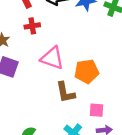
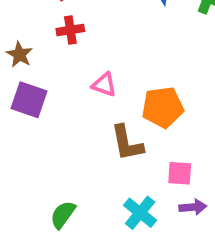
pink triangle: (52, 58) -> (104, 85), size x0.6

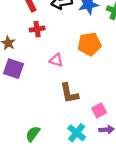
orange pentagon: (163, 107) -> (89, 44), moved
pink square: (180, 173) -> (99, 110), turned -32

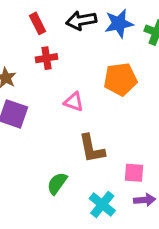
pink square: (99, 110) -> (134, 173), turned 32
green semicircle: (33, 134) -> (57, 183), moved

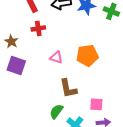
orange pentagon: (120, 79) -> (87, 55), moved
green semicircle: (57, 183) -> (56, 111), moved

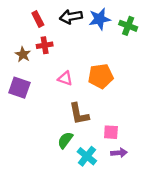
brown star: (11, 41) -> (23, 54), moved

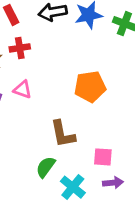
pink triangle: (65, 78) -> (23, 90), moved

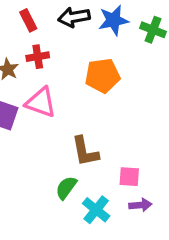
orange pentagon: (90, 87) -> (102, 76), moved
pink triangle: (23, 90) -> (41, 102), size x1.5

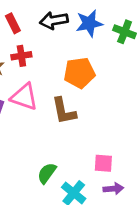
brown L-shape: (85, 151) -> (64, 111), moved

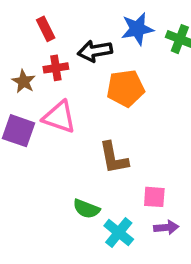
black arrow: (54, 20) -> (95, 51), moved
brown L-shape: (64, 111) -> (114, 158), moved
green semicircle: (47, 173) -> (86, 209), turned -105

